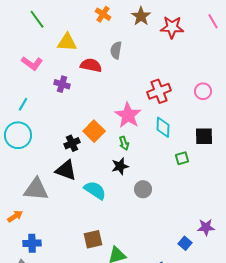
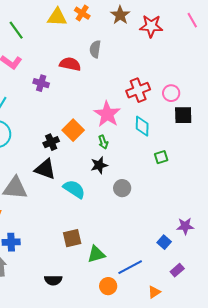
green line: (37, 19) -> (16, 30), moved
yellow triangle: (67, 42) -> (57, 17), moved
pink circle: (203, 91) -> (171, 93), moved
black square: (204, 136) -> (183, 115), moved

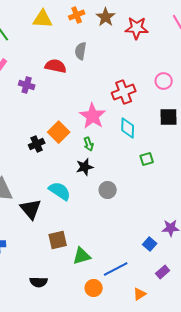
orange cross: (82, 13) -> (77, 15), moved, turned 35
pink circle: (171, 93) -> (164, 81), moved
black triangle: (45, 169) -> (31, 209), moved, turned 30

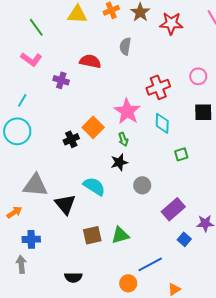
gray semicircle: (81, 51) -> (125, 46), moved
green triangle: (82, 256) -> (120, 235), moved
purple rectangle: (163, 272) -> (173, 209), moved, size x1.6

